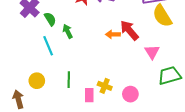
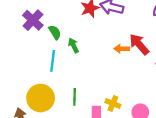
cyan line: (48, 46) -> (53, 61), turned 30
yellow circle: (37, 81) -> (41, 98), size x1.6

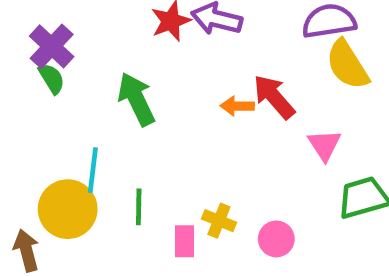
green semicircle: (55, 32) -> (52, 78), moved
green arrow: (73, 45) -> (136, 99), size x1.6
cyan line: (53, 61) -> (93, 170), moved

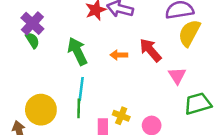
yellow semicircle: (347, 65) -> (189, 33), turned 60
orange arrow: (237, 106) -> (119, 55), moved
cyan line: (93, 170) -> (81, 89), moved

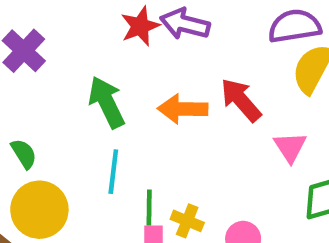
green semicircle: (32, 40) -> (24, 154), moved
orange arrow: (119, 55) -> (183, 109), size x1.5
green line: (79, 108) -> (149, 207), moved

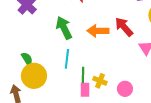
green semicircle: (24, 154) -> (27, 59), moved

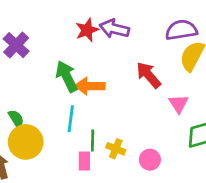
orange arrow: (98, 31) -> (90, 86), moved
pink rectangle: (85, 90) -> (84, 161), moved

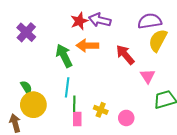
orange arrow: (90, 86) -> (87, 46), moved
green line: (93, 141) -> (74, 104), moved

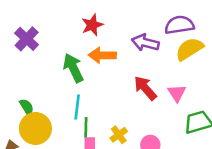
purple arrow: (100, 20) -> (145, 43), moved
yellow semicircle: (158, 40) -> (189, 49), turned 30
red arrow: (125, 55) -> (145, 88), moved
yellow cross: (101, 110) -> (119, 135), turned 32

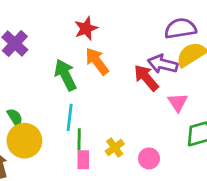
purple arrow: (145, 43) -> (163, 64), moved
orange arrow: (102, 55) -> (97, 61), turned 52
red arrow: (145, 88) -> (146, 78), moved

